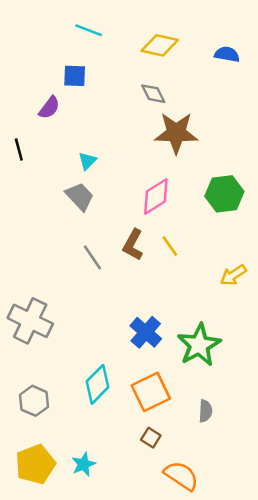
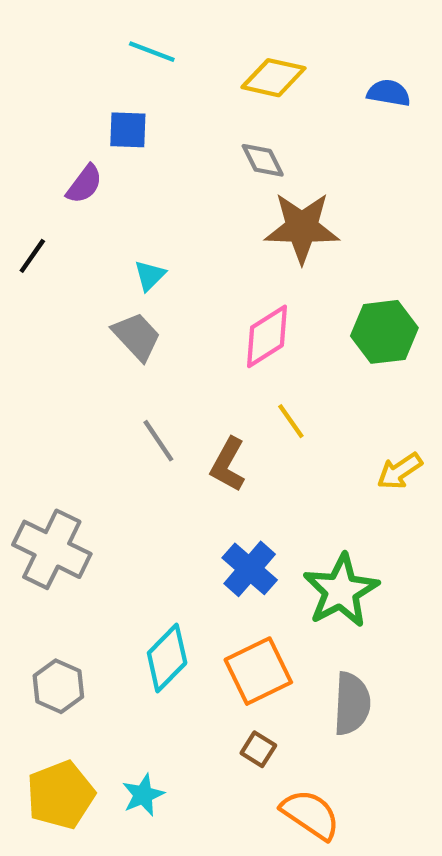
black line: (19, 150) -> (32, 256), turned 50
brown L-shape: (133, 245) -> (228, 465), moved
gray semicircle: (205, 411) -> (352, 704), size x1.6

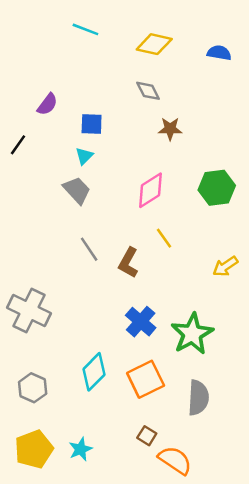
blue square: (128, 130) -> (92, 124), moved
brown star: (302, 228) -> (170, 129), size x0.6
brown square: (258, 749) -> (147, 436), moved

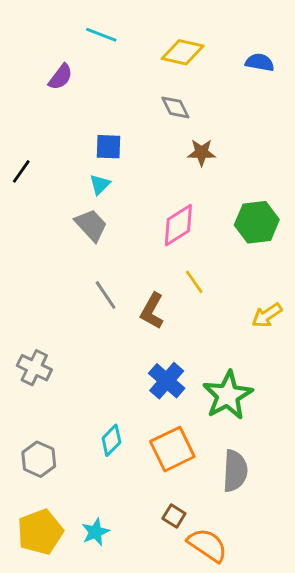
purple semicircle: (47, 104) -> (61, 77), moved
gray cross: (29, 311) -> (34, 368), size x0.7
cyan diamond: (94, 372) -> (111, 440), size x0.7

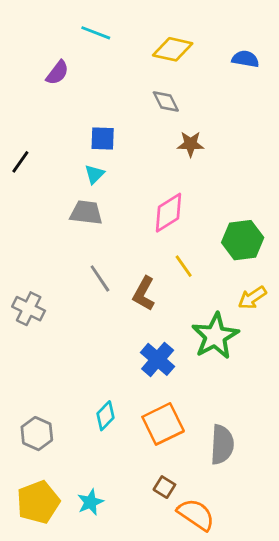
green hexagon: (257, 222) -> (243, 240), moved
gray trapezoid: (91, 225) -> (86, 213), turned -40
gray cross: (34, 368) -> (29, 309), moved
green star: (228, 395) -> (215, 336), moved

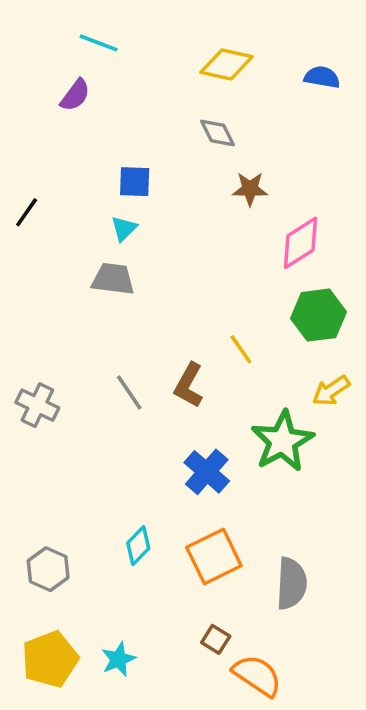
cyan line: (96, 33) -> (99, 43), moved
pink diamond: (169, 213) -> (300, 243), moved
gray line: (100, 278) -> (129, 393), moved

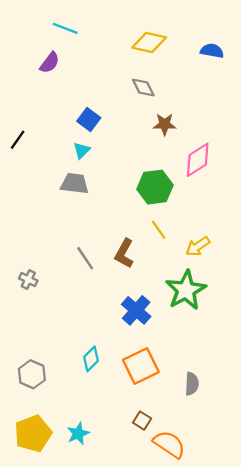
blue square: (135, 182) -> (89, 120), turned 35
green hexagon: (318, 315) -> (155, 187), moved
yellow arrow: (331, 391) -> (198, 246), moved
gray cross: (37, 405) -> (28, 280), moved, size x0.7
gray semicircle: (291, 584) -> (192, 384), size x0.7

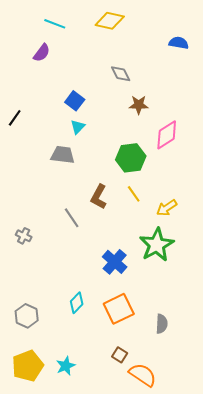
yellow diamond: (149, 43) -> (110, 21), moved
cyan triangle: (82, 150) -> (78, 127), moved
brown L-shape: (124, 253) -> (99, 197), moved

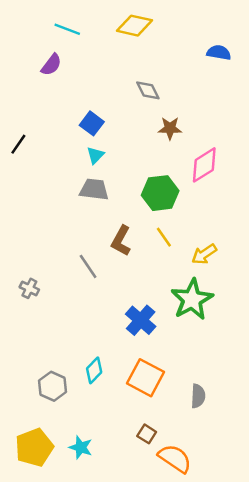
gray trapezoid: (63, 155) -> (94, 189), moved
orange square: (119, 309) -> (145, 378), turned -36
gray hexagon: (27, 316) -> (53, 386), moved
cyan star: (66, 366) -> (81, 447), turned -30

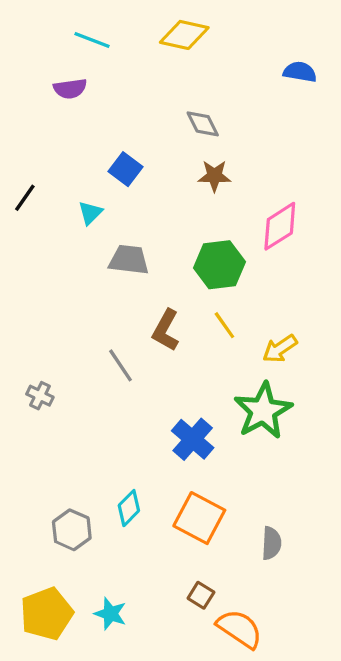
purple semicircle: (51, 65) -> (70, 89), turned 45
brown star: (170, 128) -> (214, 176), moved
cyan triangle: (95, 155) -> (90, 213), moved

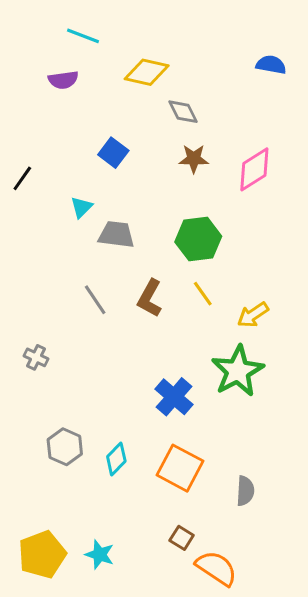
yellow diamond: (184, 35) -> (147, 72), moved
cyan triangle: (90, 213) -> (81, 207), moved
pink diamond: (280, 226) -> (254, 169), moved
gray line: (120, 365) -> (95, 300), moved
gray hexagon: (72, 530) -> (65, 447), moved

